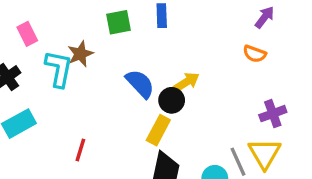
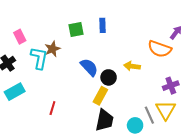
purple arrow: (265, 17) -> (176, 33), moved
orange semicircle: (255, 54) -> (160, 49), size x1.6
yellow arrow: (187, 82) -> (132, 66), moved, turned -140

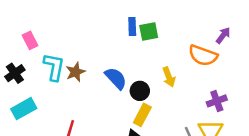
green square: (76, 29) -> (149, 32), moved
brown star: (52, 49) -> (75, 72), moved
yellow arrow: (132, 66) -> (169, 77), turned -119
yellow rectangle: (100, 96) -> (142, 115), moved

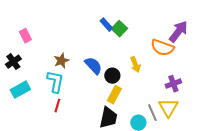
blue rectangle: (132, 26) -> (106, 25), turned -40
green square: (149, 32) -> (119, 29), turned -35
purple arrow: (223, 35) -> (178, 32), size x1.6
cyan L-shape: (54, 67) -> (55, 82), moved

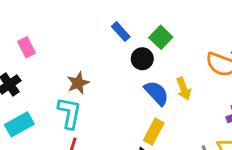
blue rectangle: (106, 25) -> (121, 32), moved
blue semicircle: (93, 66) -> (157, 93), moved
black circle: (112, 76) -> (142, 59), moved

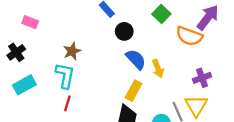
green square: (161, 37) -> (161, 14), moved
pink rectangle: (27, 47) -> (30, 22), turned -42
yellow arrow: (184, 89) -> (158, 69), moved

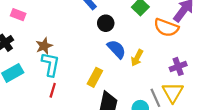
brown star: (72, 51) -> (44, 46), moved
yellow arrow: (158, 69) -> (137, 58), turned 49
yellow rectangle: (134, 91) -> (95, 77), moved

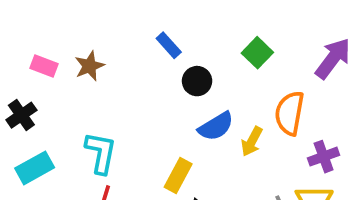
orange semicircle: (166, 28) -> (290, 113), moved, turned 80
brown star: (44, 46) -> (89, 66), moved
blue semicircle: (117, 49) -> (216, 126), turned 102

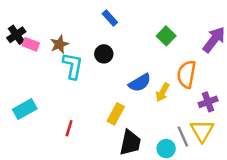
blue rectangle: (169, 45) -> (110, 18), moved
black circle: (197, 81) -> (104, 54), moved
black cross: (21, 115) -> (16, 35), moved
cyan L-shape: (101, 153) -> (73, 66), moved

